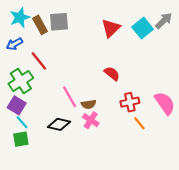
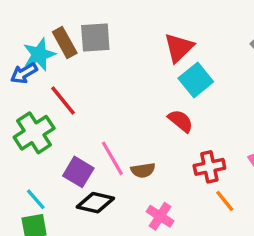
cyan star: (20, 17) -> (39, 54), moved
cyan square: (143, 28) -> (196, 80), moved
purple square: (17, 105) -> (78, 172), moved
pink cross: (91, 120) -> (160, 216), moved

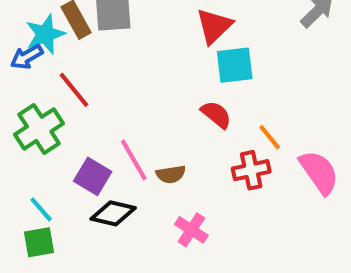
cyan square: (196, 80) -> (235, 65), turned 32
orange line: (225, 201) -> (270, 137), moved

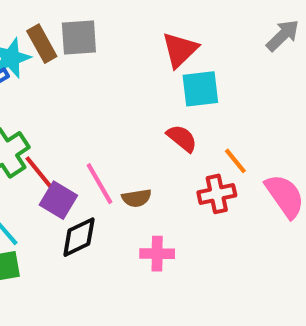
red line: (74, 90) -> (40, 173), moved
black diamond: (113, 213) -> (79, 237), turned -39
pink cross: (191, 230) -> (157, 254), turned -32

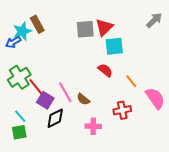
gray square: (79, 37) -> (85, 29), moved
red cross: (217, 194) -> (122, 110), moved
brown semicircle: (137, 198) -> (83, 99), turned 48

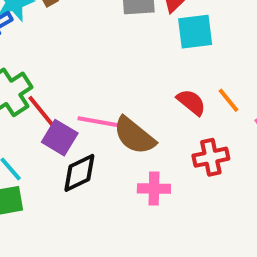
red semicircle: (105, 70) -> (191, 102), moved
pink line: (65, 92) -> (99, 122), turned -50
brown semicircle: (83, 99) -> (134, 136), size x1.6

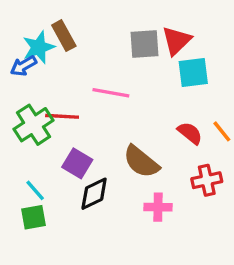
red line: (42, 112) -> (62, 116), moved, turned -48
pink line: (99, 122) -> (111, 93), moved

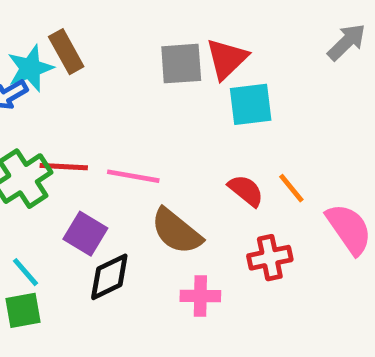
pink line: (111, 93) -> (133, 176), moved

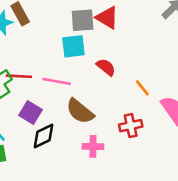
red triangle: (227, 59) -> (107, 18), turned -45
cyan square: (251, 104) -> (73, 46), moved
red semicircle: (246, 191) -> (106, 67), moved

